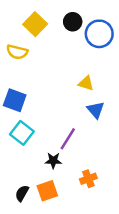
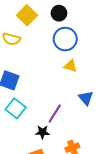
blue circle: (99, 34) -> (65, 39), moved
blue triangle: (96, 110) -> (86, 98), moved

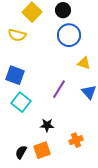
yellow triangle: (70, 66) -> (84, 63), moved
purple line: (55, 114) -> (59, 89), moved

